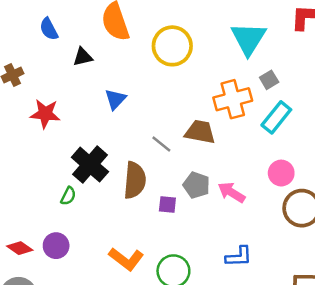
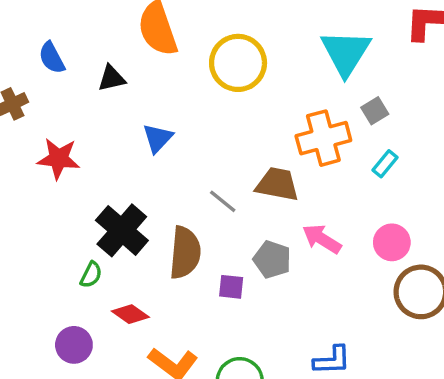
blue semicircle: (49, 29) -> (52, 58), moved
cyan rectangle: (276, 117) -> (385, 164), size x0.6
pink arrow: (232, 192) -> (322, 239), moved
red diamond: (20, 248) -> (130, 314), moved

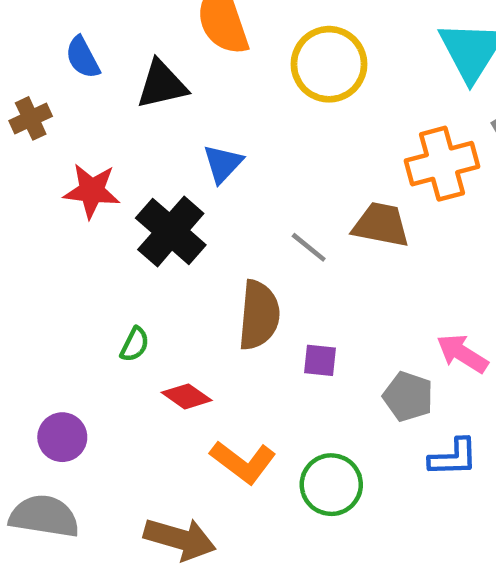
black triangle: (112, 78) -> (162, 85), size x1.4
black cross: (122, 230) -> (171, 231), moved
pink arrow: (322, 239) -> (462, 354), moved
gray pentagon: (272, 259) -> (408, 396), moved
purple circle: (74, 345) -> (62, 437), moved

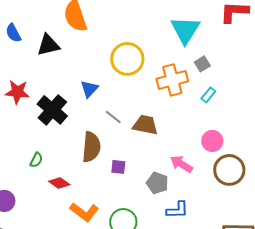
yellow circle: (329, 64) -> (127, 59), moved
blue triangle: (223, 164) -> (89, 89), moved
brown trapezoid: (381, 225) -> (145, 125), moved

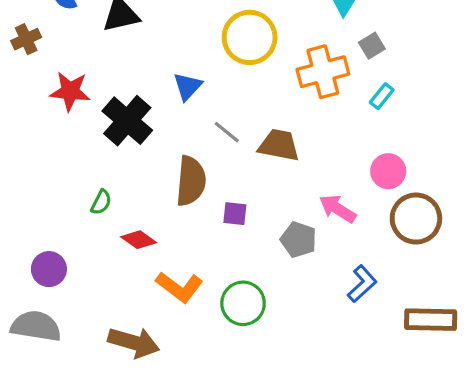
blue L-shape: (177, 210) -> (362, 284), moved, turned -40

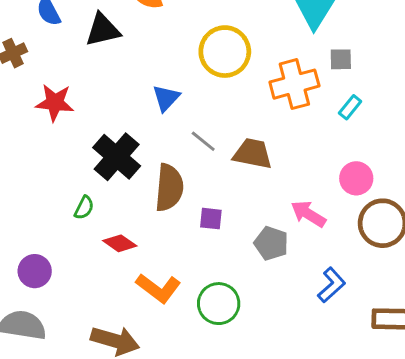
gray square: (372, 46) -> (341, 59), turned 30
black cross: (127, 121) -> (117, 157), moved

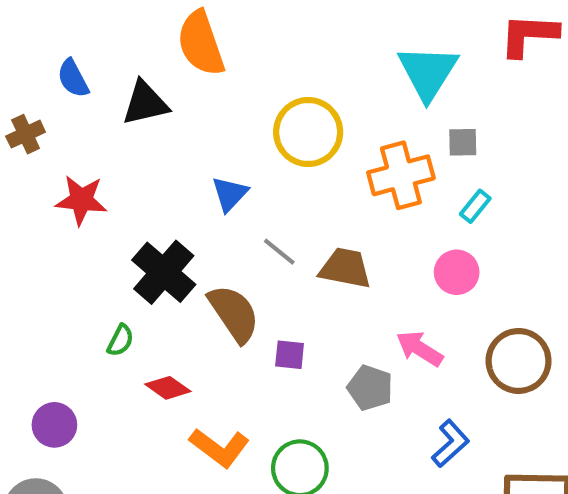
pink circle: (356, 178) -> (457, 272), moved
brown semicircle: (169, 188) -> (234, 314), turned -39

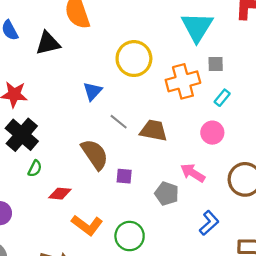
black cross: (164, 272) -> (22, 135), moved
red diamond: (168, 388) -> (60, 194), turned -30

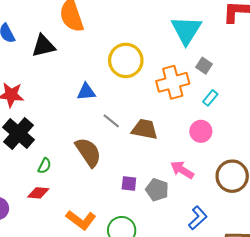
gray square: (216, 64) -> (204, 66), turned 35
blue triangle: (93, 91) -> (86, 92), turned 42
green semicircle: (35, 169) -> (44, 166), moved
purple square: (124, 176) -> (129, 183), moved
red diamond: (60, 194) -> (38, 193), moved

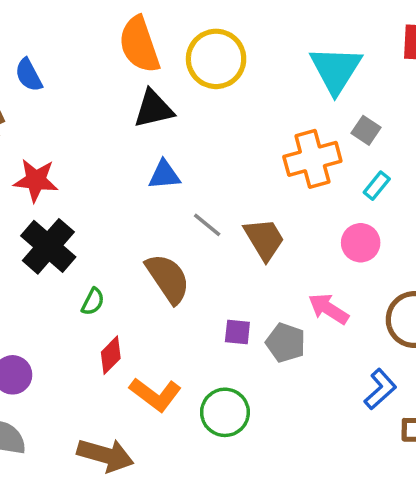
black triangle: (43, 46) -> (154, 109), moved
yellow circle: (126, 60) -> (216, 59), moved
brown trapezoid: (145, 129) -> (264, 239), turned 48
red diamond: (38, 193) -> (111, 355), moved, turned -50
blue L-shape: (198, 218) -> (380, 389), moved

